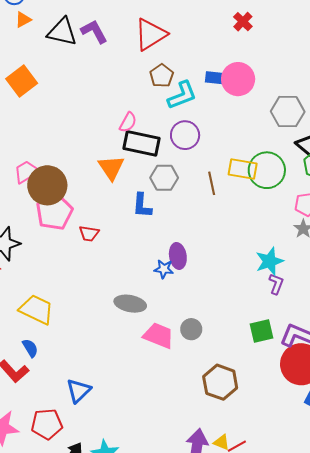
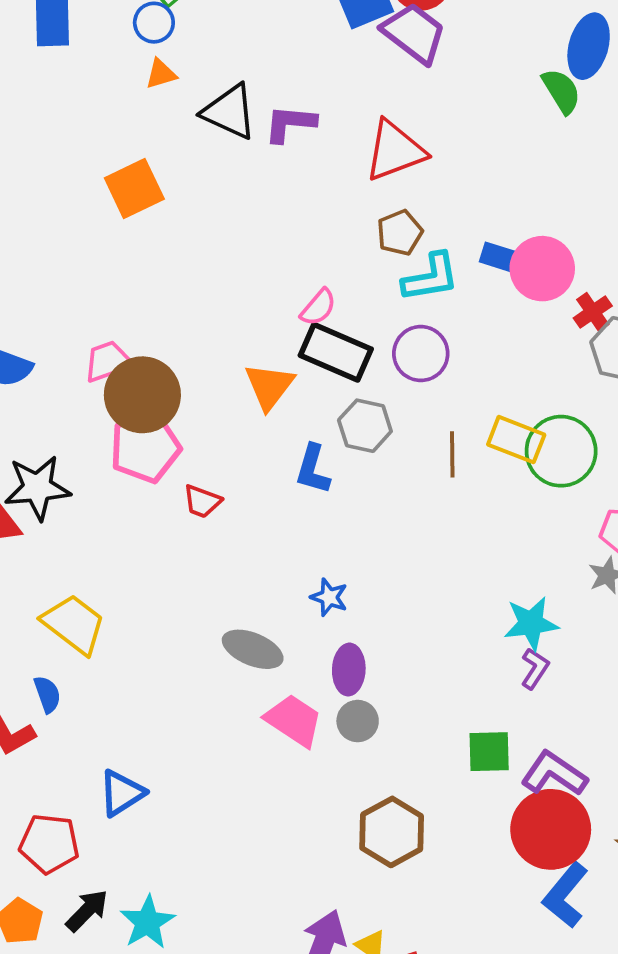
red cross: (243, 22) -> (593, 312), moved
purple L-shape: (94, 32) -> (290, 124), turned -68
purple ellipse: (178, 256) -> (349, 670), moved

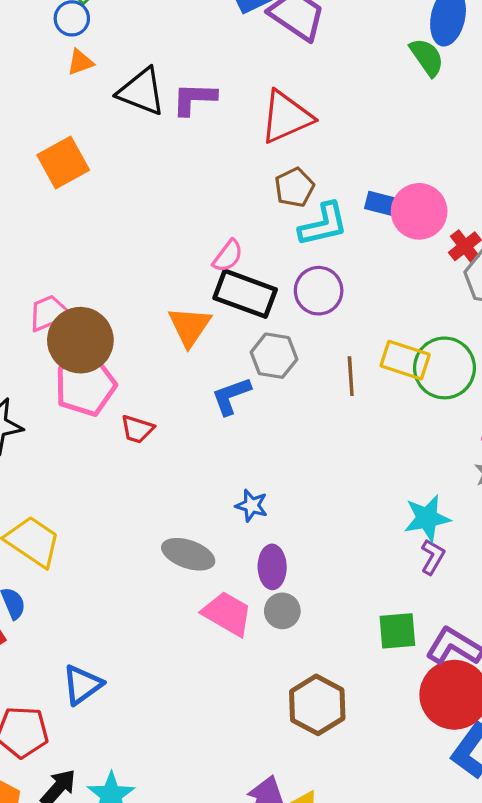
blue L-shape: (313, 469) -> (231, 396), turned 57

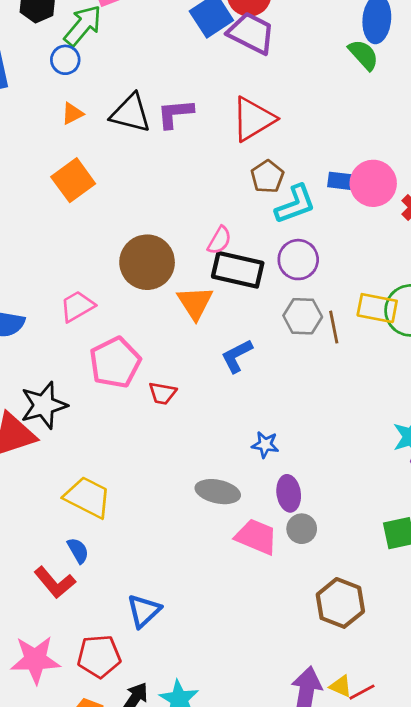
orange triangle: (80, 62) -> (72, 114), moved
brown circle: (80, 340) -> (147, 262), moved
gray hexagon: (274, 356) -> (303, 316), moved

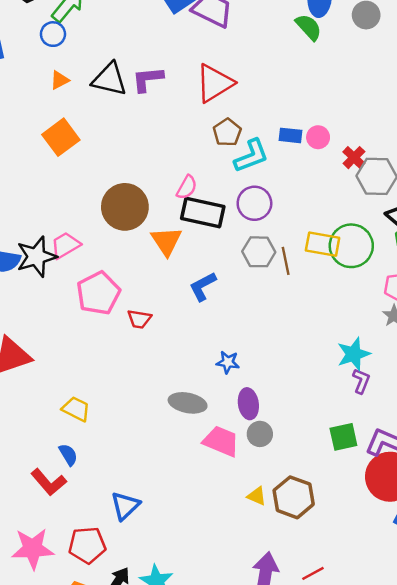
pink circle: (373, 183) -> (318, 137), size x0.6
black star: (44, 405) -> (36, 257), moved
yellow trapezoid: (88, 497) -> (76, 409), size x0.7
yellow triangle: (341, 686) -> (257, 496), moved

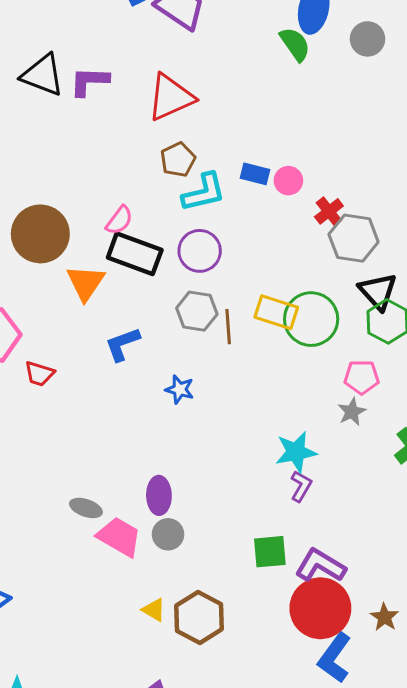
blue star: (228, 362) -> (180, 389), moved
gray ellipse: (188, 403) -> (86, 508), moved, size x0.7

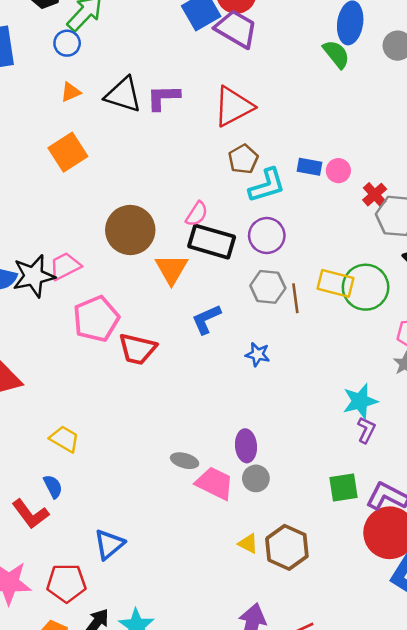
red trapezoid: (39, 374) -> (137, 349), size x1.5

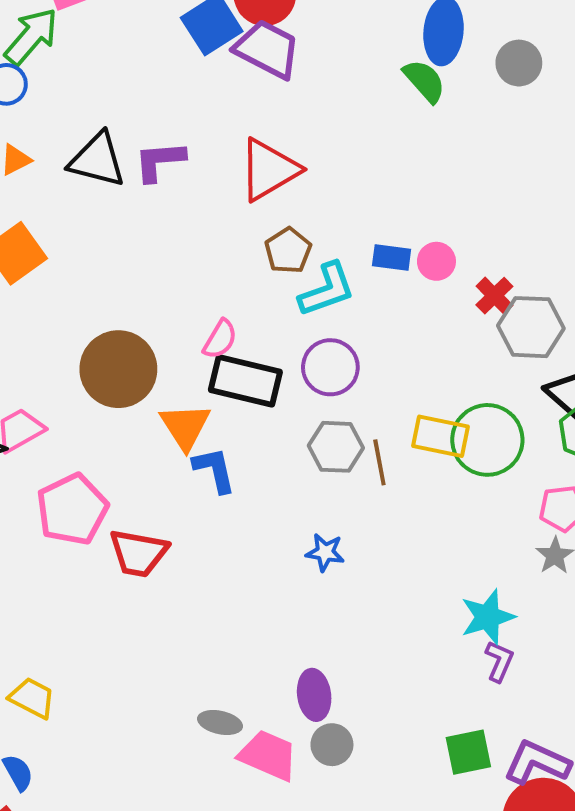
blue L-shape: (206, 319) -> (214, 470), moved, turned 104

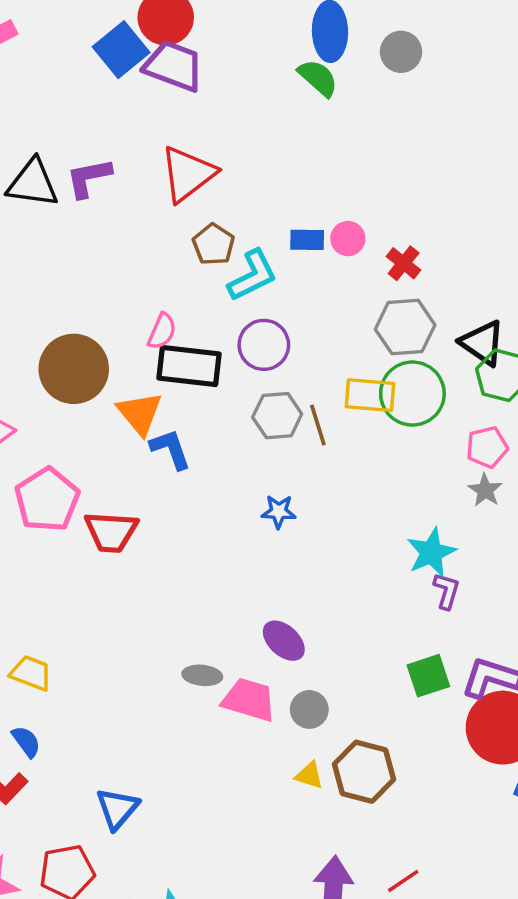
gray hexagon: (531, 327) -> (405, 327), moved
purple ellipse: (314, 695) -> (284, 641), turned -33
gray circle: (332, 745) -> (309, 709), moved

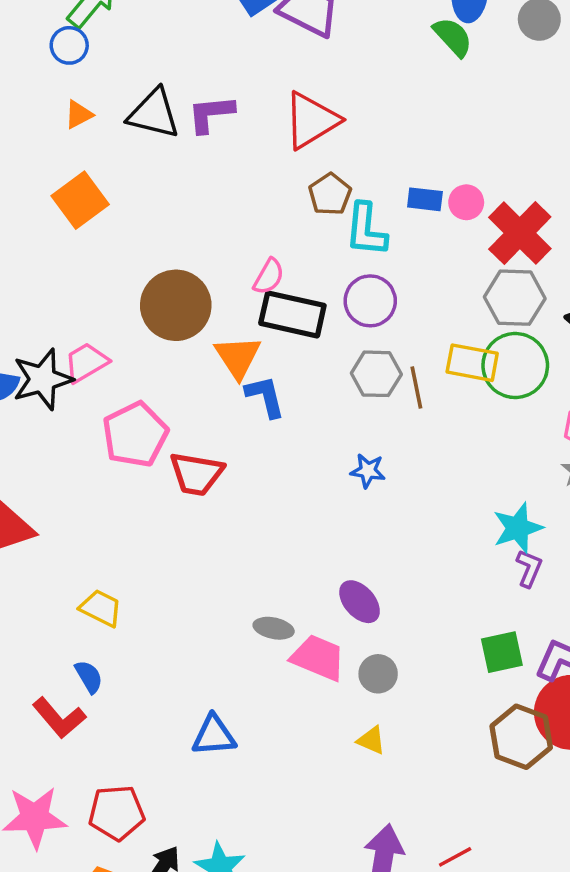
red cross: (404, 263) -> (520, 233), size x1.8
cyan L-shape: (252, 276) -> (366, 230), turned 116
brown hexagon: (364, 772) -> (521, 737), moved
blue triangle: (117, 809) -> (214, 735), moved, turned 39

